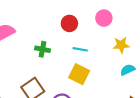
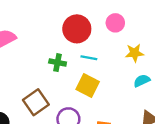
red circle: (69, 23) -> (77, 29), size x1.5
green cross: (42, 49) -> (58, 63), moved

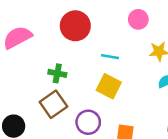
red circle: (77, 29) -> (75, 26), moved
green cross: (58, 63) -> (57, 73), moved

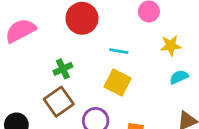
green cross: (57, 73) -> (63, 69), turned -36

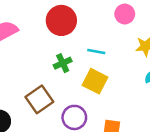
green cross: (63, 69) -> (63, 63), moved

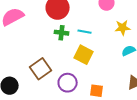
green cross: (63, 63) -> (62, 33), moved, turned 32

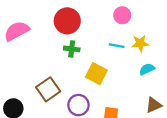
cyan line: (85, 32) -> (117, 46), moved

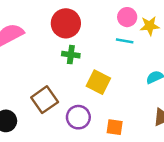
yellow star: (140, 43) -> (150, 26), moved
cyan line: (117, 46) -> (125, 41), moved

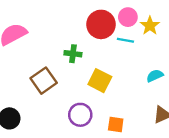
red circle: (66, 23) -> (101, 24), moved
yellow star: (150, 26) -> (150, 26), turned -30
brown square: (45, 100) -> (44, 81), moved

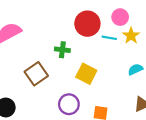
pink circle: (128, 17) -> (120, 17), moved
yellow star: (150, 26) -> (131, 36), moved

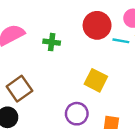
green cross: (62, 50) -> (52, 42), moved
brown square: (36, 74) -> (19, 89), moved

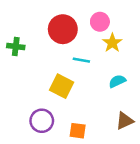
cyan line: (121, 41) -> (81, 60), moved

